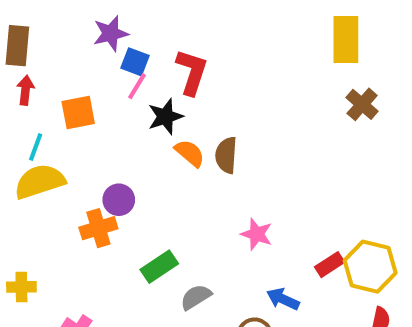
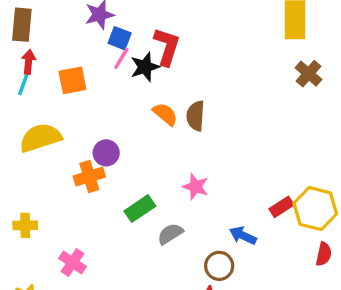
black star: (165, 117) -> (145, 67), moved
cyan line: (36, 147) -> (24, 84), moved
pink star: (257, 234) -> (196, 187), moved

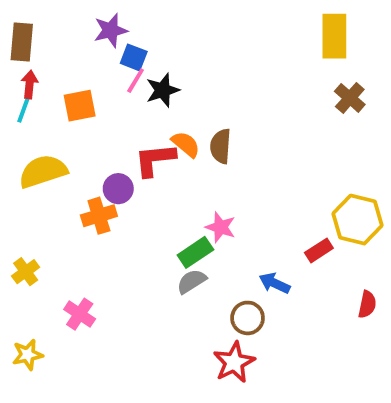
red L-shape: (167, 47) -> (155, 160), moved, turned -114
green rectangle: (140, 209) -> (195, 252), moved
yellow hexagon: (315, 209) -> (358, 220), moved
yellow cross: (25, 225) -> (26, 272), turned -35

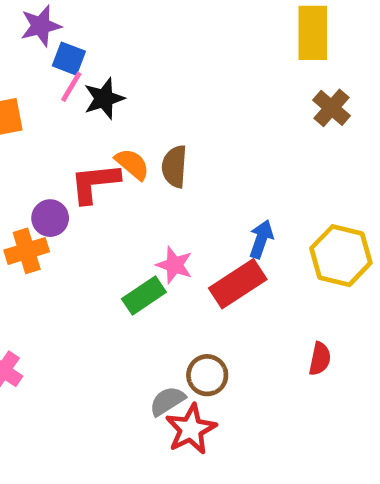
red rectangle: (319, 250) -> (238, 284), moved, size x1.6
gray semicircle: (192, 281) -> (167, 401), moved
blue arrow: (275, 283) -> (261, 239), moved, turned 84
red semicircle: (367, 304) -> (320, 359), moved

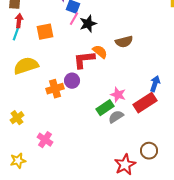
brown semicircle: (174, 166) -> (124, 42), moved, turned -108
purple circle: (50, 218) -> (72, 81), moved
brown circle: (207, 375) -> (149, 151), moved
gray semicircle: (167, 401) -> (116, 117), moved

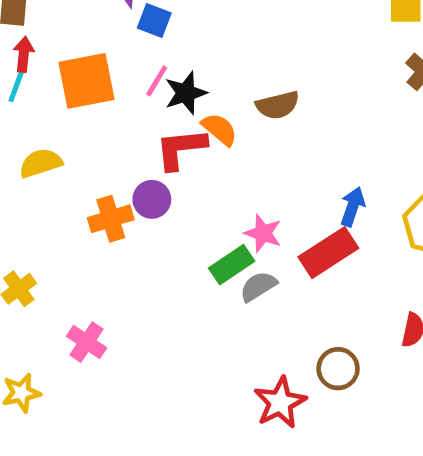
pink line: (74, 19) -> (157, 81), moved
black star: (88, 24) -> (186, 93), moved
orange square: (45, 32) -> (87, 81), size x1.4
yellow semicircle: (26, 66) -> (41, 163), size x0.7

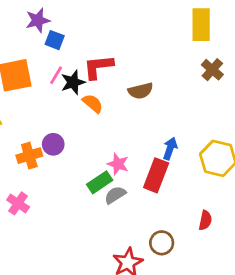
brown semicircle: (278, 105) -> (141, 91), moved
red L-shape: (181, 149) -> (98, 67), moved
red rectangle: (328, 253) -> (156, 175), turned -36
pink cross: (87, 342) -> (18, 203), moved

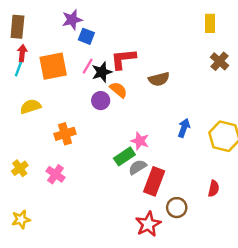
yellow rectangle: (201, 25) -> (210, 23), size x0.7
purple circle: (53, 144) -> (101, 101), moved
red rectangle: (156, 175) -> (154, 181), moved

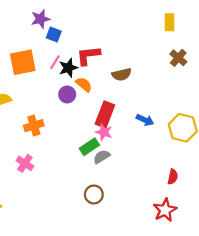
blue arrow: (184, 128) -> (145, 120), turned 96
red rectangle: (154, 181) -> (105, 114), moved
brown circle: (177, 208) -> (94, 194), moved
red star: (148, 224) -> (165, 210), moved

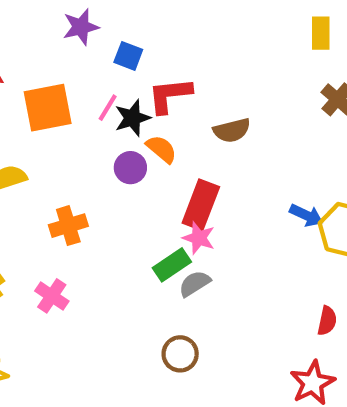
blue square: (54, 34) -> (128, 56), moved
blue arrow: (145, 120) -> (306, 215), moved

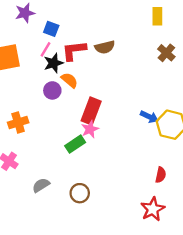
pink line: (108, 108) -> (45, 49), moved
brown semicircle: (232, 130) -> (105, 47), moved
pink star: (199, 238) -> (90, 129), turned 30
gray semicircle: (195, 284) -> (41, 185), moved

